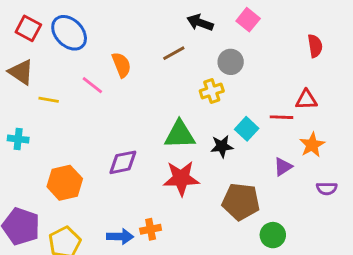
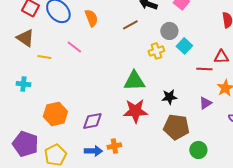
orange semicircle: (121, 65) -> (91, 18), moved
cyan square: (247, 129) -> (184, 46), moved
black star: (222, 146) -> (169, 97), moved
purple diamond: (123, 162) -> (92, 121), moved

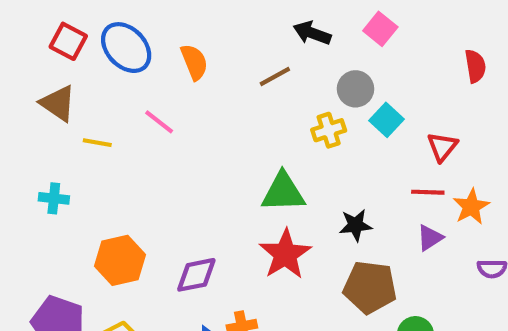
red triangle: (221, 57) -> (442, 147), moved, turned -49
red line: (204, 69) -> (428, 192), moved
red star: (135, 111) -> (285, 254), turned -30

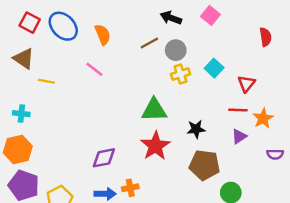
gray circle: (356, 89) -> (176, 50), moved
pink line: (159, 122) -> (94, 69), moved
orange hexagon: (120, 260) -> (18, 149), moved

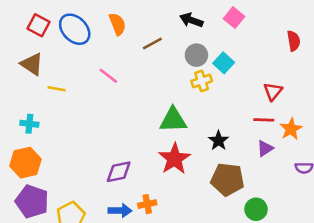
orange semicircle: (103, 35) -> (117, 24), moved
brown line: (149, 43) -> (152, 43), moved
cyan square: (214, 68) -> (224, 63), moved
black star: (196, 129) -> (218, 141), turned -30

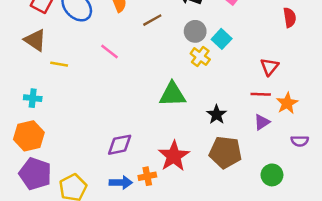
yellow cross: (202, 81) -> (200, 57), turned -36
red star: (174, 159) -> (174, 156), moved
green circle: (256, 209) -> (272, 175), moved

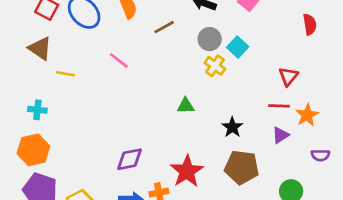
green triangle: (172, 94) -> (186, 106), size x0.6

